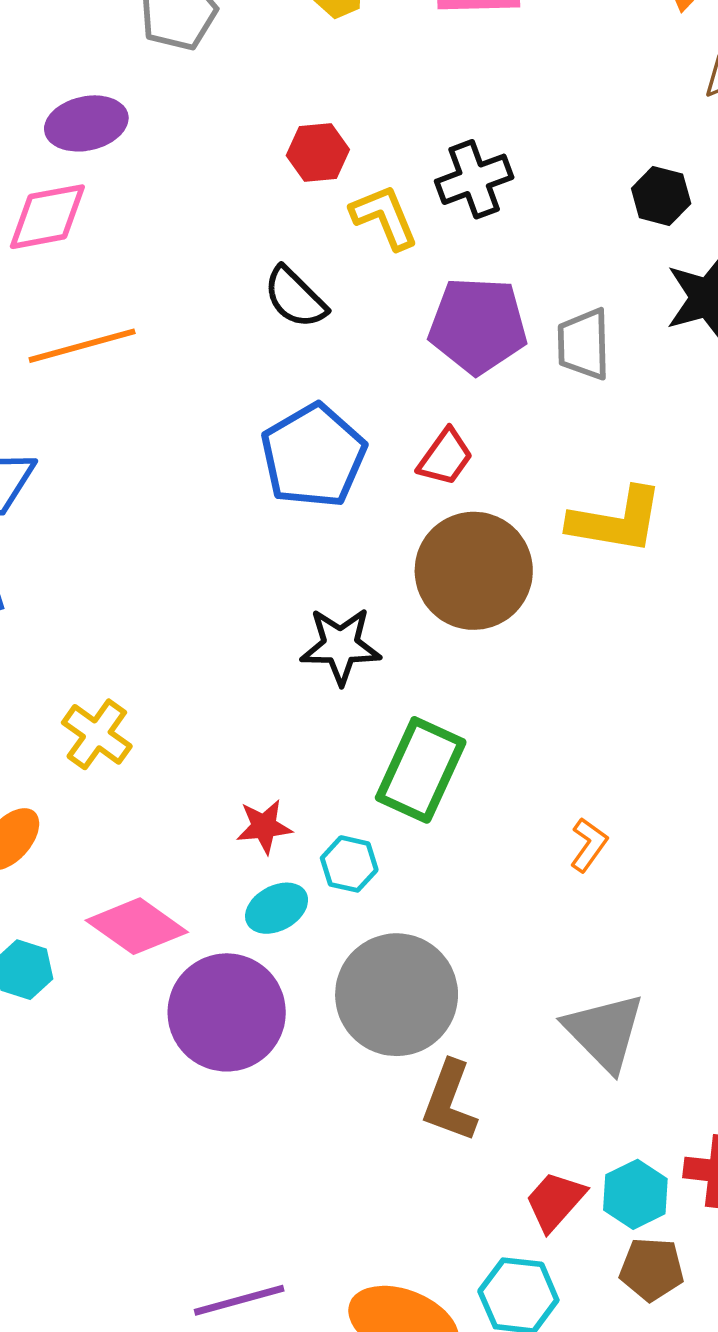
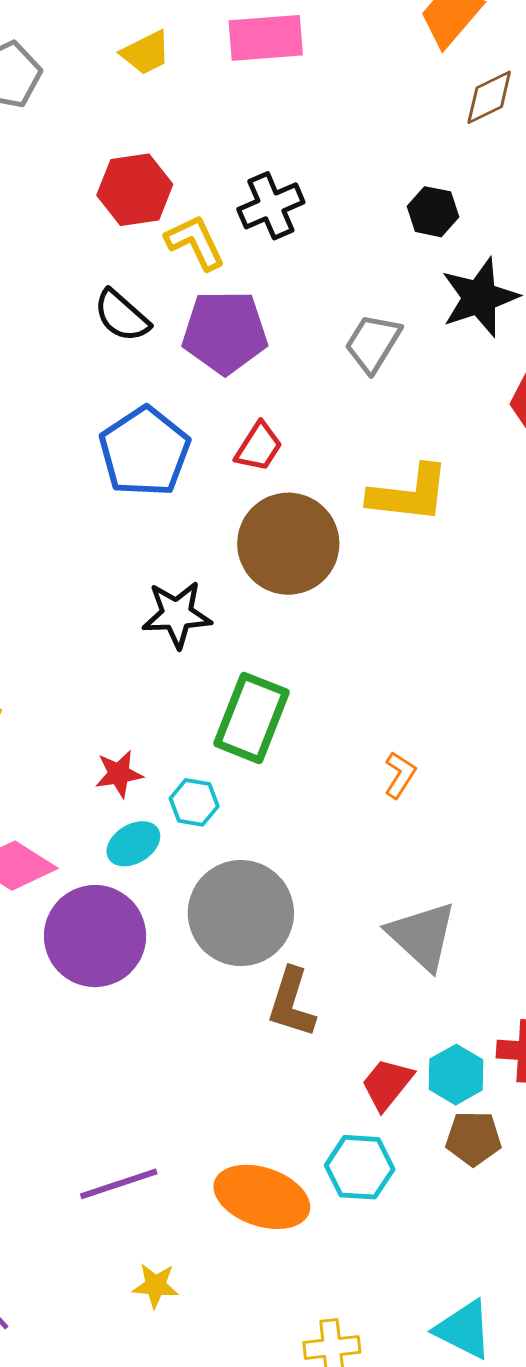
red hexagon: (318, 153) -> (135, 190), size x1.4
purple pentagon: (478, 325) -> (225, 332), moved
gray trapezoid: (584, 344) -> (373, 343), turned 36

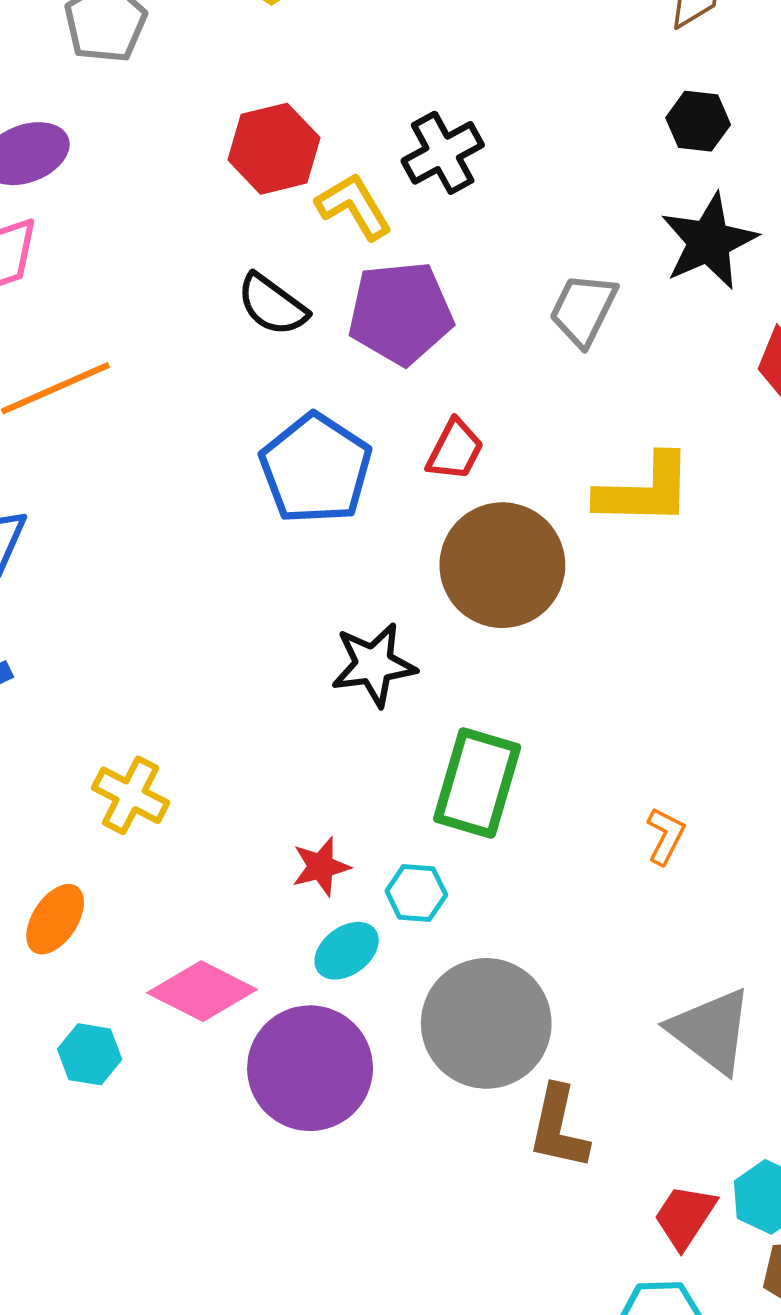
black hexagon: (433, 212) -> (698, 121), moved

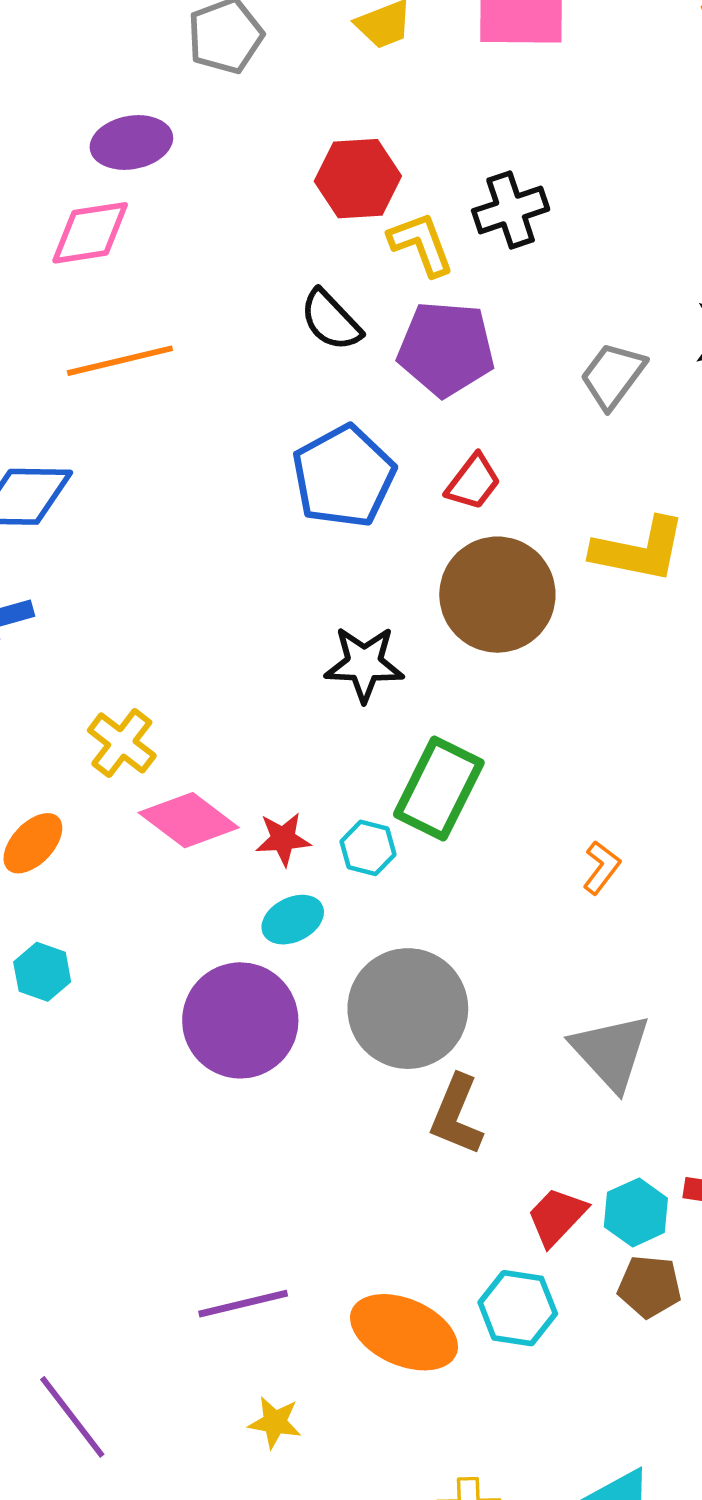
cyan hexagon: (416, 893) -> (368, 848), moved
pink diamond: (202, 991) -> (189, 820), moved

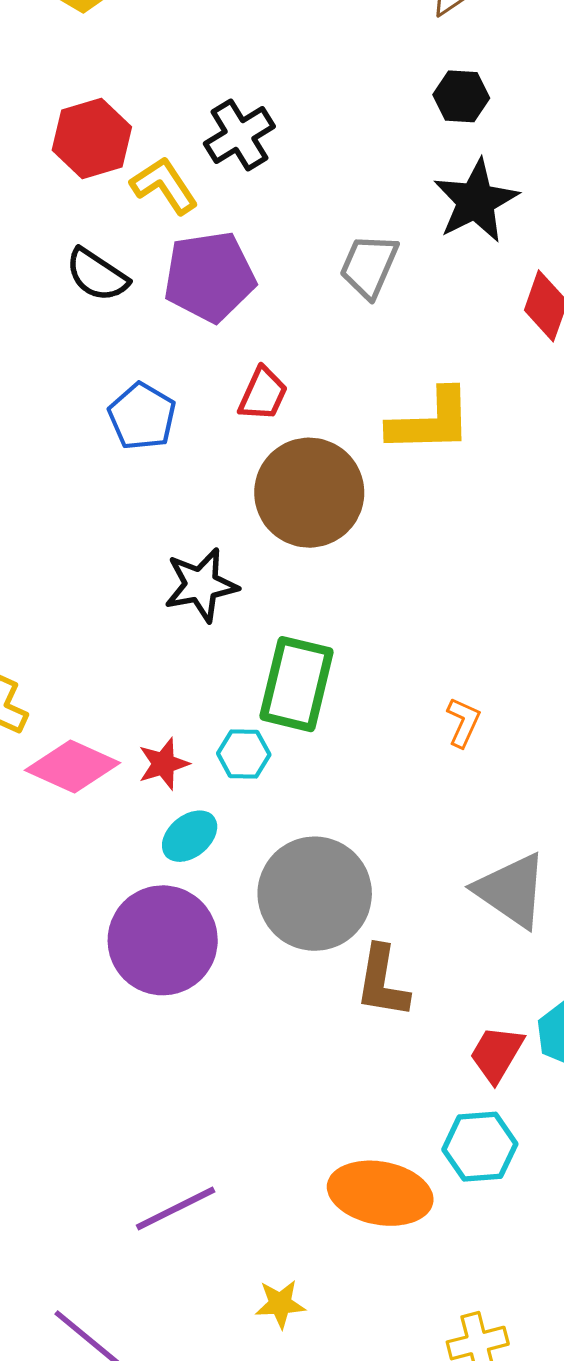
blue pentagon: (344, 476) -> (142, 416), size x0.7
purple line: (243, 1304) -> (176, 1209), moved

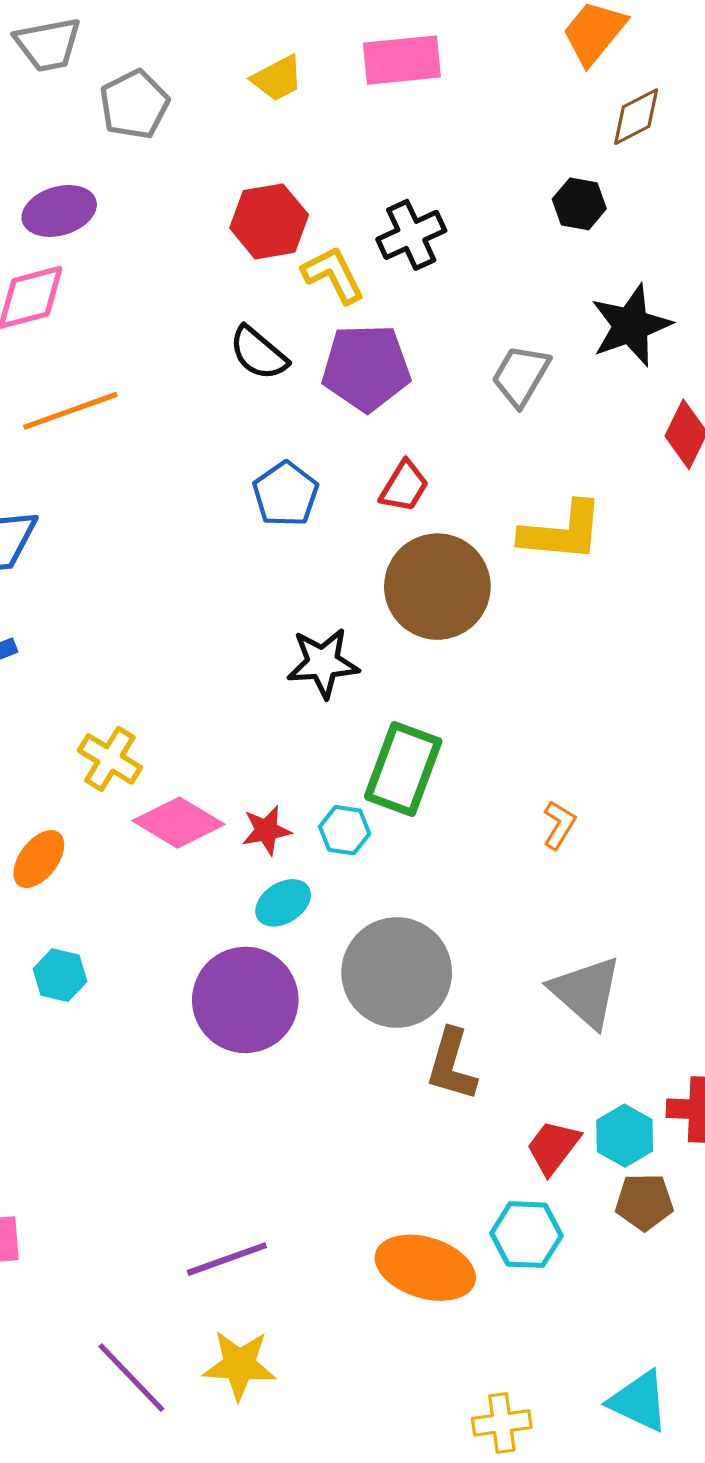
black hexagon: (461, 96) -> (579, 204), moved
yellow star: (280, 1304) -> (239, 1365), moved, size x1.5

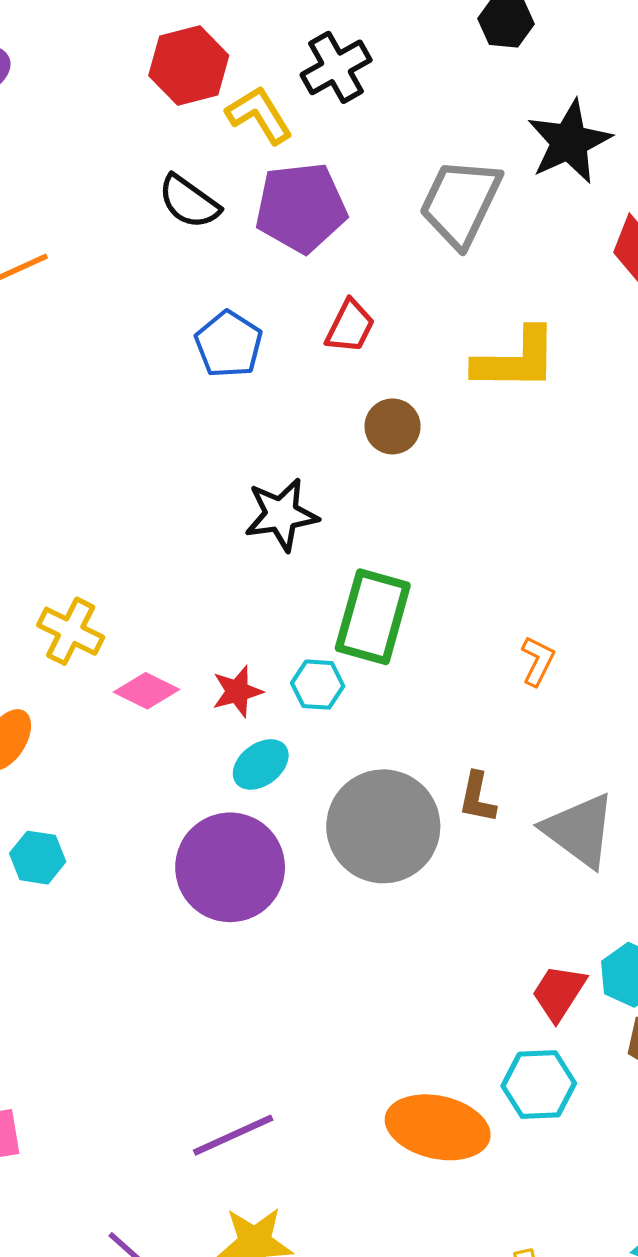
gray trapezoid: (521, 376) -> (460, 203), size x1.4
brown circle: (437, 587) -> (393, 426), size x0.5
pink diamond: (179, 823) -> (147, 691), size x0.7
brown L-shape: (452, 1065) -> (477, 797), moved, size x0.7

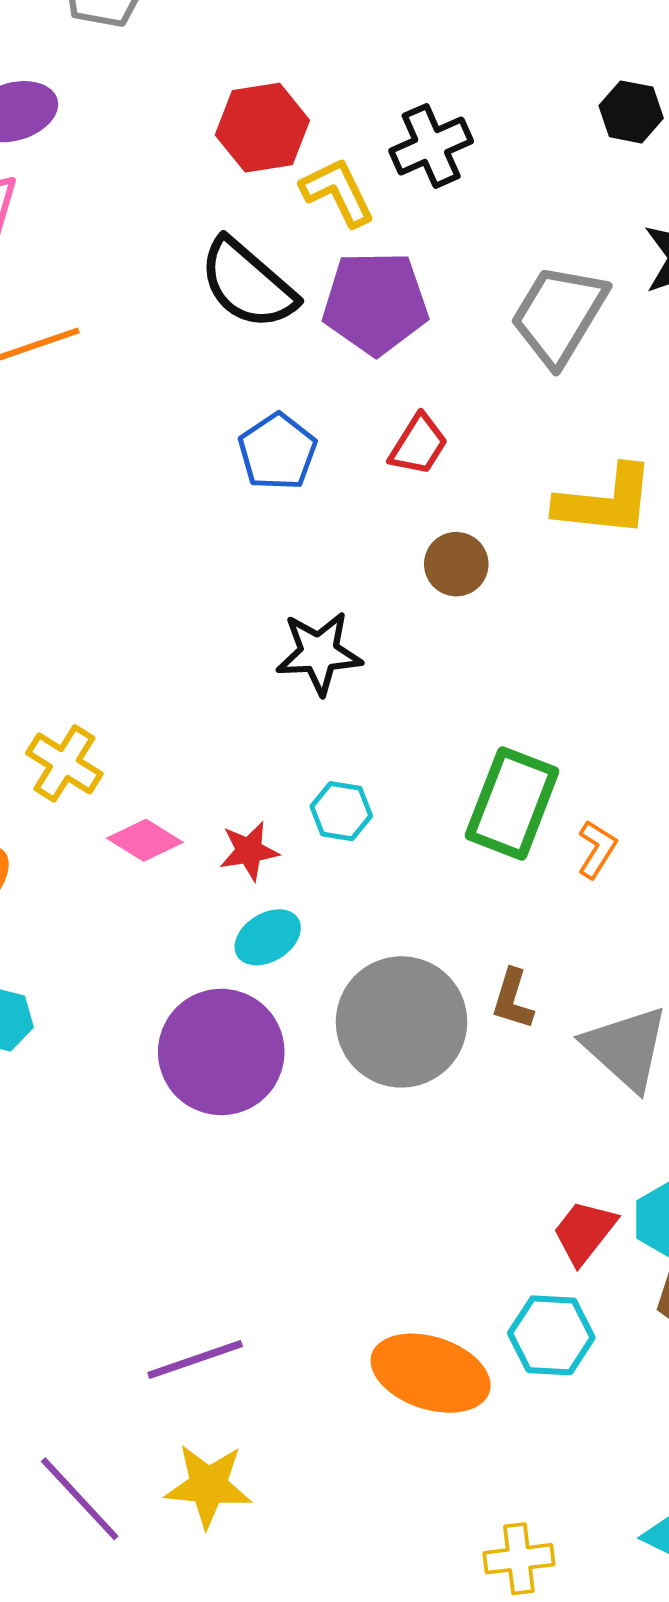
black semicircle: (189, 202) -> (248, 284), size x1.4
green rectangle: (373, 617) -> (512, 803), moved
cyan hexagon: (318, 685) -> (341, 811), moved

